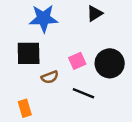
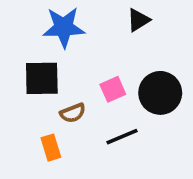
black line: (83, 93) -> (122, 137), turned -45
orange rectangle: (25, 108) -> (51, 148), moved

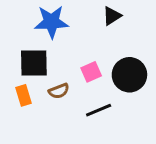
orange rectangle: (51, 148) -> (24, 95), moved

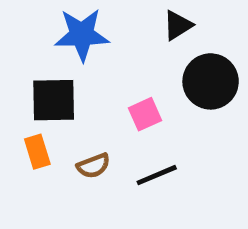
black circle: (129, 75) -> (211, 81), moved
brown semicircle: (59, 91) -> (93, 166), moved

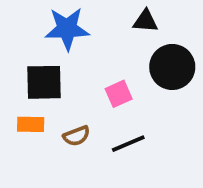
black triangle: (178, 25) -> (145, 21), turned 36
orange rectangle: (37, 152) -> (31, 124), turned -72

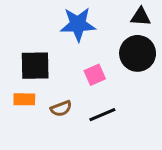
black triangle: (145, 21) -> (141, 17), moved
blue star: (67, 29) -> (78, 24), moved

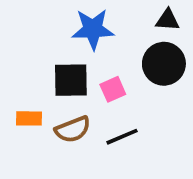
black square: (35, 66) -> (71, 80), moved
brown semicircle: (61, 108) -> (73, 129), size x1.4

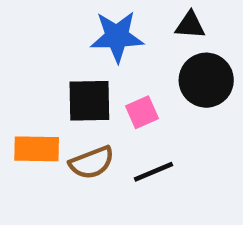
black triangle: (168, 20) -> (190, 25), moved
orange rectangle: (29, 118) -> (37, 149), size x1.4

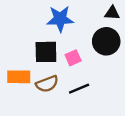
black triangle: (190, 25) -> (112, 13), moved

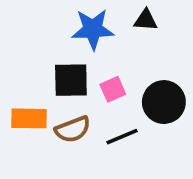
black triangle: (112, 13) -> (146, 20), moved
black circle: (106, 41) -> (164, 102), moved

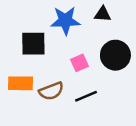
black square: (71, 80) -> (33, 44), moved
black circle: (164, 102) -> (115, 55), moved

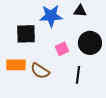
brown semicircle: (51, 91) -> (40, 71), turned 54
black line: (86, 96) -> (78, 75), moved, turned -60

